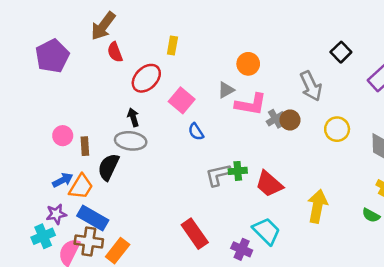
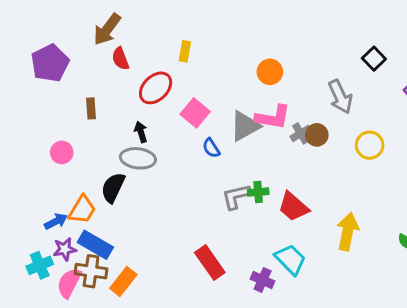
gray triangle: (226, 90) -> (245, 126), moved, size x1.6
brown rectangle: (85, 146) -> (91, 108), moved
blue arrow: (63, 180) -> (56, 221), moved
purple star: (56, 214) -> (65, 249), moved

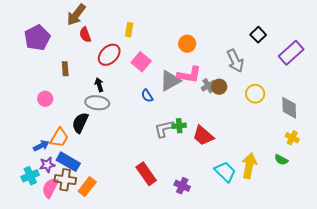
pink square: (195, 113) -> (141, 62), moved
yellow arrow: (348, 232) -> (249, 166), moved
cyan trapezoid: (290, 259) -> (225, 172), moved

